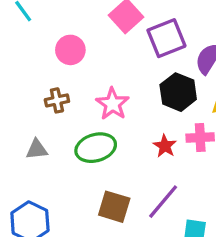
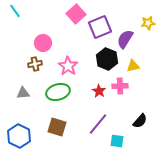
pink circle: (70, 50) -> (43, 43), moved
brown square: (114, 207) -> (57, 127), moved

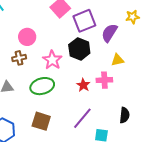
black hexagon: (107, 59) -> (79, 49), moved
black semicircle: (140, 121) -> (124, 115), turned -35

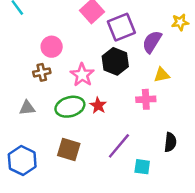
red star: (83, 85) -> (98, 105), moved

